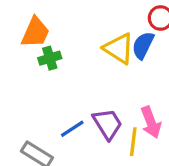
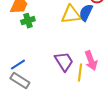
yellow triangle: (119, 48) -> (71, 15), turned -40
blue line: (72, 129) -> (18, 65), moved

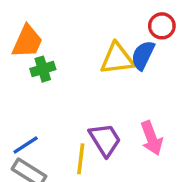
yellow line: (80, 73) -> (81, 159), moved

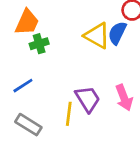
yellow triangle: (117, 59) -> (97, 36), turned 36
blue line: (26, 145) -> (23, 86), moved

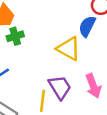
yellow triangle: (97, 36) -> (69, 49), moved

